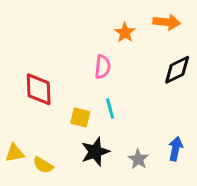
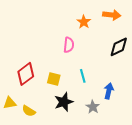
red diamond: (39, 89) -> (26, 74), moved, turned 55
cyan line: (110, 109) -> (83, 76), moved
blue arrow: (176, 149) -> (109, 91), moved

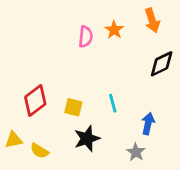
orange arrow: (112, 15) -> (152, 20), turned 66
pink semicircle: (69, 45) -> (86, 37), moved
gray star: (93, 107) -> (136, 152), moved

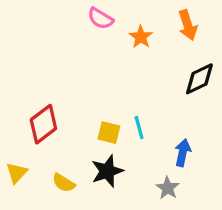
pink semicircle: (86, 37) -> (100, 18), moved, turned 115
yellow square: (73, 107) -> (109, 133), moved
yellow triangle: (14, 140) -> (17, 173), turned -36
yellow semicircle: (39, 151) -> (64, 183), moved

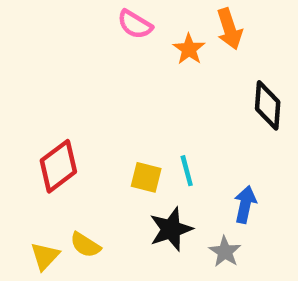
orange arrow: (188, 25) -> (229, 29), moved
black diamond: (199, 79) -> (268, 105), turned -60
black star: (107, 171) -> (171, 229), moved
yellow triangle: (17, 173) -> (45, 256), moved

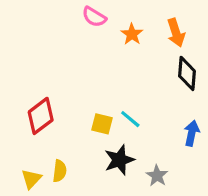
orange arrow: (229, 29) -> (176, 33), moved
cyan line: (187, 171) -> (130, 119), turned -35
blue arrow: (245, 204) -> (192, 133), moved
yellow semicircle: (85, 245) -> (60, 171), turned -115

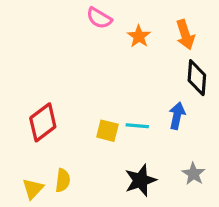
cyan line: (130, 119) -> (137, 126), turned -35
blue arrow: (192, 133) -> (177, 116), moved
black star: (119, 160) -> (141, 180), moved
gray star: (157, 176) -> (194, 174), moved

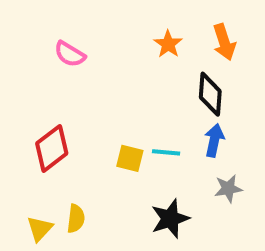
pink semicircle: (99, 18) -> (70, 54), moved
black diamond: (197, 78) -> (210, 94), moved
gray star: (194, 174) -> (228, 189), moved, turned 30

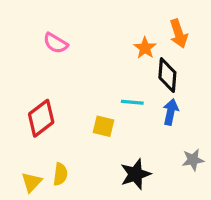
orange star: (168, 44) -> (145, 48), moved
cyan line: (166, 152) -> (132, 102), moved
gray star: (228, 189) -> (193, 160), moved

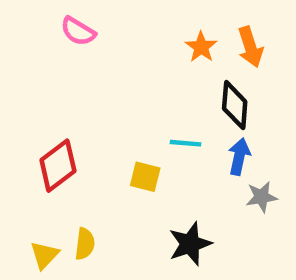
pink semicircle: (56, 43) -> (78, 31), moved
orange star: (145, 48) -> (201, 47), moved
gray star: (193, 160) -> (262, 197), moved

